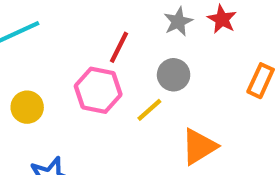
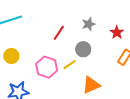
red star: (222, 19) -> (117, 32), moved
pink hexagon: (98, 90) -> (47, 67), moved

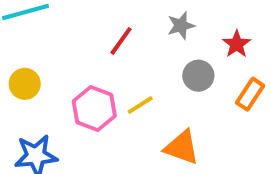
gray circle: (83, 49) -> (198, 76), moved
orange triangle: (91, 85) -> (182, 147), turned 42

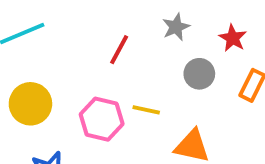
yellow circle: (25, 84) -> (30, 104), size x1.4
yellow line: (140, 105) -> (146, 110), turned 52

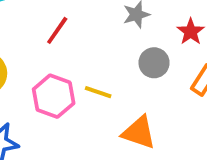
red line: (119, 50) -> (57, 30), moved

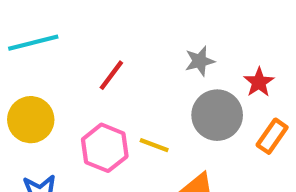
gray circle: (154, 63) -> (217, 115), size x1.5

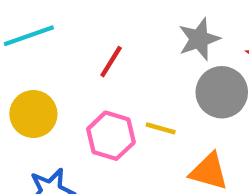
gray star: (200, 61) -> (199, 39), size x1.4

